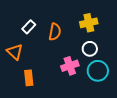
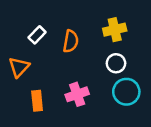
orange triangle: (15, 52) -> (19, 67), turned 30
pink cross: (70, 66) -> (77, 94), moved

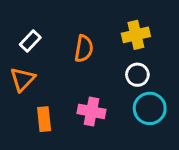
white rectangle: (37, 35) -> (30, 41), moved
pink cross: (77, 94) -> (91, 111), turned 30

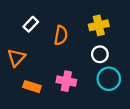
white rectangle: (30, 41) -> (31, 24), moved
orange rectangle: (44, 119) -> (32, 87), turned -66

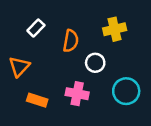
white circle: (100, 54) -> (95, 63), moved

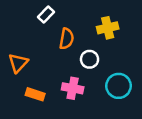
white rectangle: (36, 28) -> (46, 15), moved

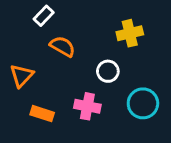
white rectangle: (46, 15) -> (44, 16), moved
orange semicircle: (67, 39) -> (63, 46), moved, turned -70

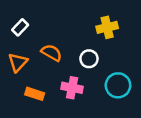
white rectangle: (44, 16) -> (20, 27), moved
orange semicircle: (63, 46) -> (52, 53), moved

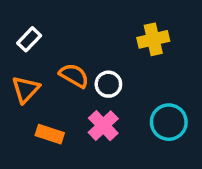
white circle: (89, 59) -> (108, 84), moved
pink cross: (72, 88) -> (103, 126), turned 35

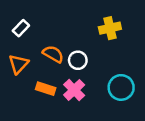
orange rectangle: (50, 134) -> (46, 89), moved

